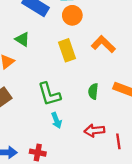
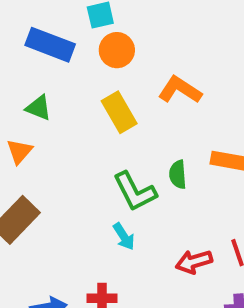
green L-shape: (49, 94) -> (135, 192), moved
red arrow: (94, 131) -> (194, 262), moved

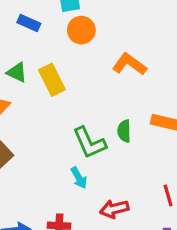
blue rectangle: (50, 45) -> (29, 23), size x0.6
yellow rectangle: (119, 112) -> (52, 80), moved
red arrow: (194, 262) -> (114, 209), moved

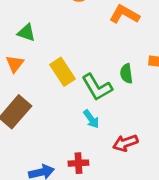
yellow rectangle: (52, 80) -> (63, 72), moved

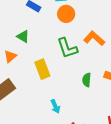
green L-shape: (97, 87) -> (67, 48), moved

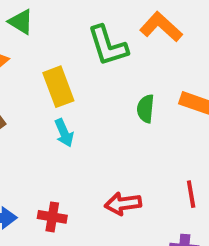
cyan arrow: (55, 106) -> (64, 133), moved

